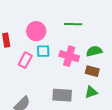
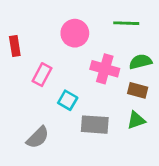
green line: (73, 24) -> (126, 23), moved
pink circle: (36, 31) -> (75, 33), moved
cyan square: (43, 51) -> (68, 100), moved, turned 32

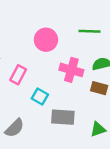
green triangle: (136, 120) -> (98, 129), moved

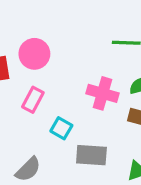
pink circle: (46, 40) -> (34, 54), moved

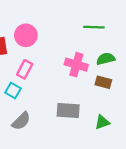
cyan square: (61, 128) -> (13, 90), moved

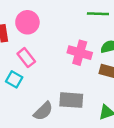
pink rectangle: (25, 69) -> (26, 58), turned -66
gray semicircle: (21, 121) -> (43, 111), moved

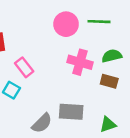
pink circle: (27, 22) -> (66, 24), moved

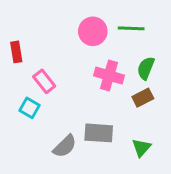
green semicircle: (112, 56) -> (146, 68), turned -54
brown rectangle: (109, 81) -> (143, 98), turned -42
green triangle: (108, 124) -> (141, 148), turned -30

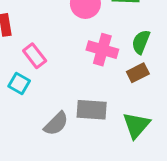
green triangle: (141, 148) -> (136, 125), size x1.4

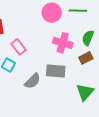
gray rectangle: (92, 110) -> (56, 71), moved
gray semicircle: (56, 124) -> (33, 81), moved

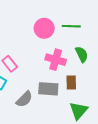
green semicircle: (88, 38) -> (82, 54), turned 133
brown rectangle: (86, 58) -> (71, 83), moved, turned -64

